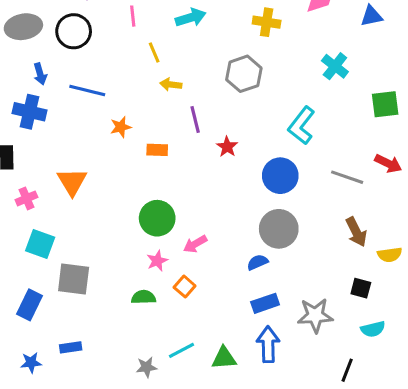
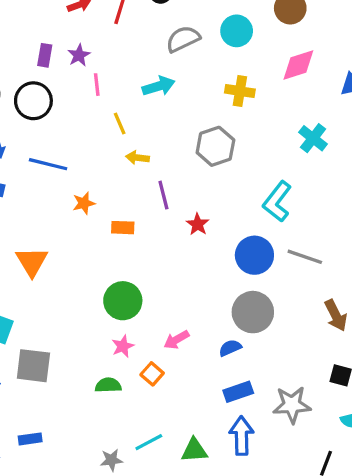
gray line: (347, 177) -> (305, 257), moved
pink arrow: (195, 244) -> (176, 340), moved

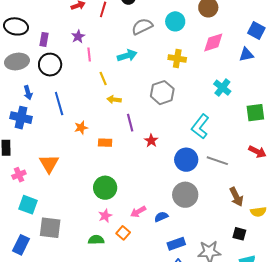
purple rectangle: (45, 55) -> (44, 39), moved
blue line: (48, 164) -> (59, 104), turned 60
blue semicircle: (230, 348) -> (161, 217), moved

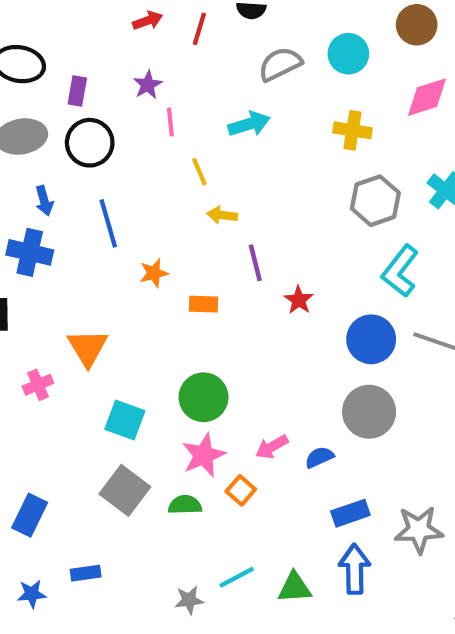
gray hexagon: (162, 93) -> (375, 201), moved
pink cross: (19, 175) -> (38, 385), moved
cyan square: (28, 205) -> (125, 420), moved
pink star: (105, 216) -> (204, 455), size x1.5
gray square: (50, 228) -> (125, 490), moved, turned 30

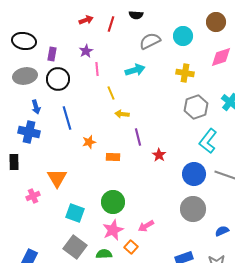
blue semicircle: (319, 457) -> (222, 231), moved

